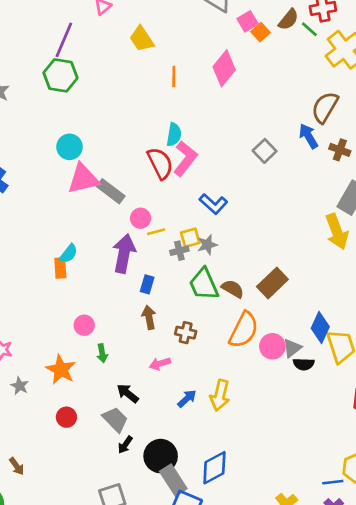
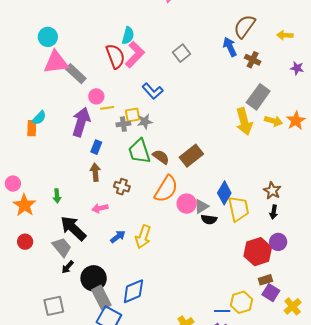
gray square: (265, 151) -> (182, 53), moved
pink circle: (84, 325) -> (13, 184), moved
black arrow: (128, 393) -> (73, 228), size x1.6

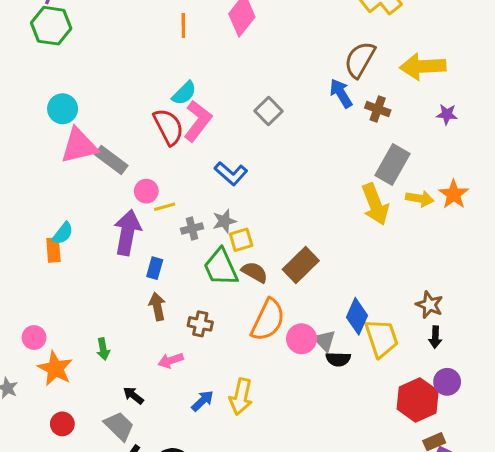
yellow arrow: (285, 35) -> (423, 66), size x1.8
cyan semicircle: (128, 36) -> (184, 93), turned 36
yellow square: (133, 115) -> (241, 240), moved
gray triangle: (201, 206) -> (325, 341), turned -35
black arrow: (73, 228) -> (133, 395), size x0.5

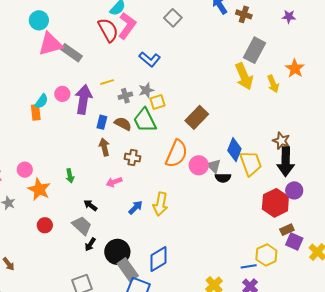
pink circle: (146, 191) -> (62, 94), moved
yellow arrow: (420, 199) -> (273, 84), moved, turned 60
brown semicircle: (255, 272) -> (123, 124), moved
black arrow: (435, 337) -> (286, 162), size x2.0

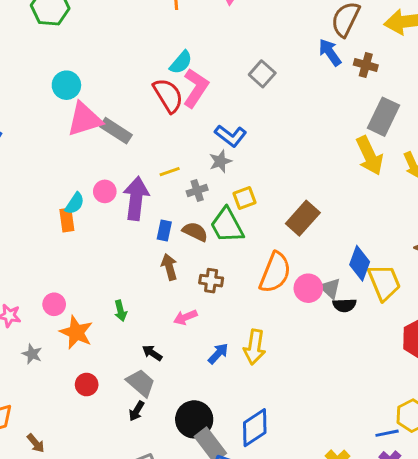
gray star: (146, 90) -> (220, 161), moved
black arrow: (90, 244) -> (137, 411), moved

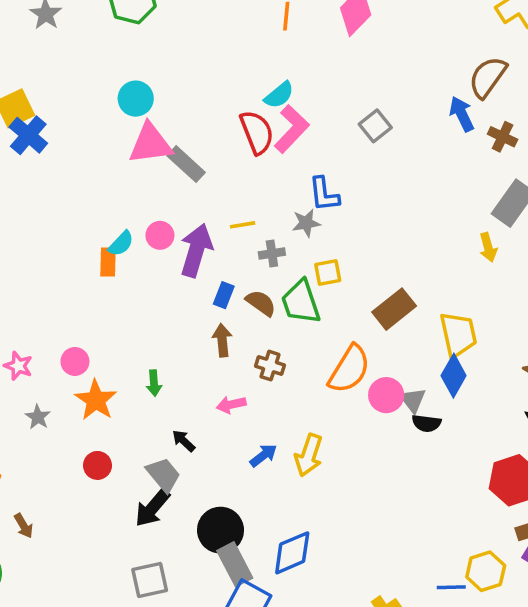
blue L-shape: (231, 136) -> (324, 194), turned 36
yellow arrow: (370, 156) -> (488, 247), size x0.6
yellow trapezoid: (384, 282) -> (458, 335), moved
black arrow: (137, 411) -> (152, 508), size x1.6

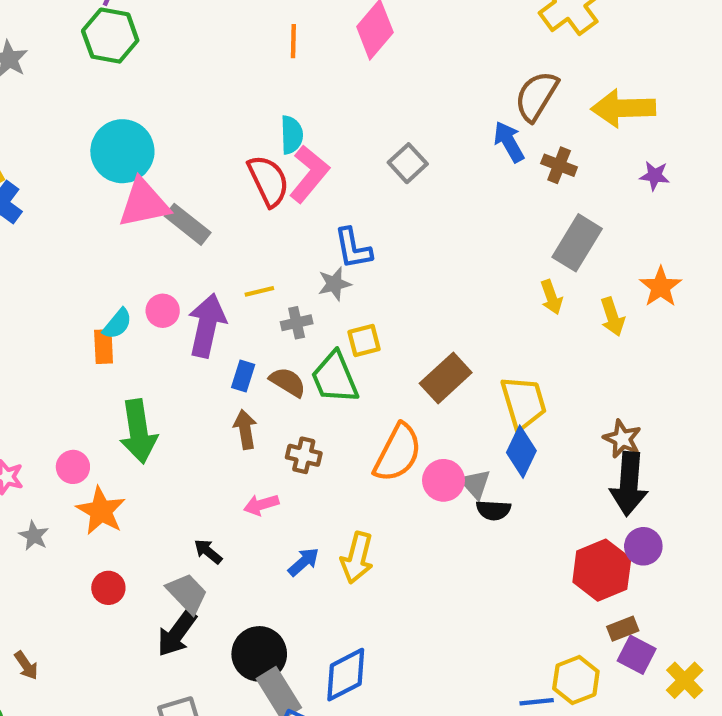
cyan semicircle: (279, 95) -> (292, 135), turned -48
cyan circle: (136, 99) -> (122, 151), size x1.5
green arrow: (154, 383) -> (138, 431), moved, size x2.0

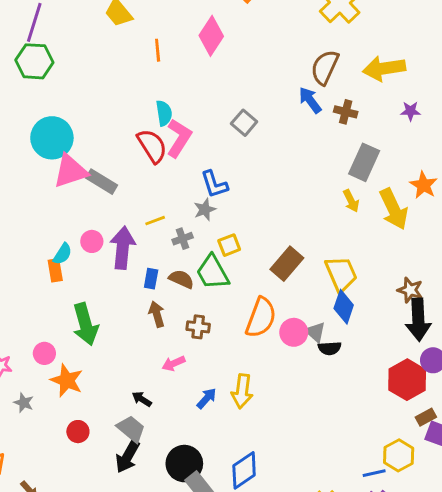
yellow arrow: (612, 317) -> (394, 209), size x1.6

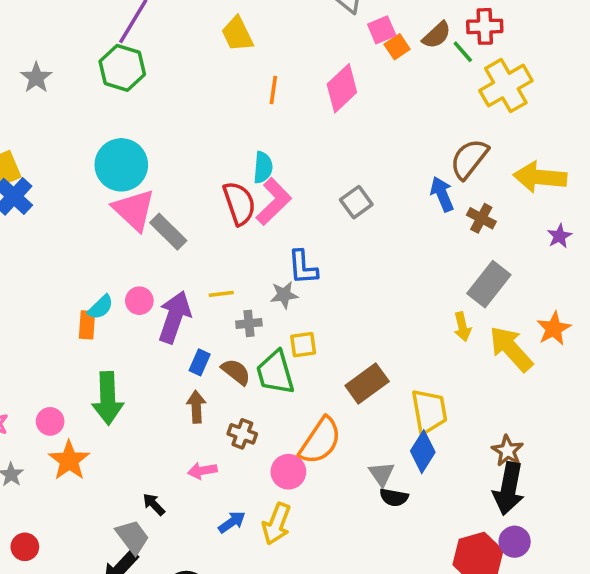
purple star: (411, 111) -> (559, 236), turned 30
pink triangle: (70, 171) -> (134, 210), turned 48
yellow arrow: (394, 209) -> (511, 349), turned 150
pink circle: (294, 332) -> (288, 472), moved
red circle: (78, 432) -> (25, 547), moved

